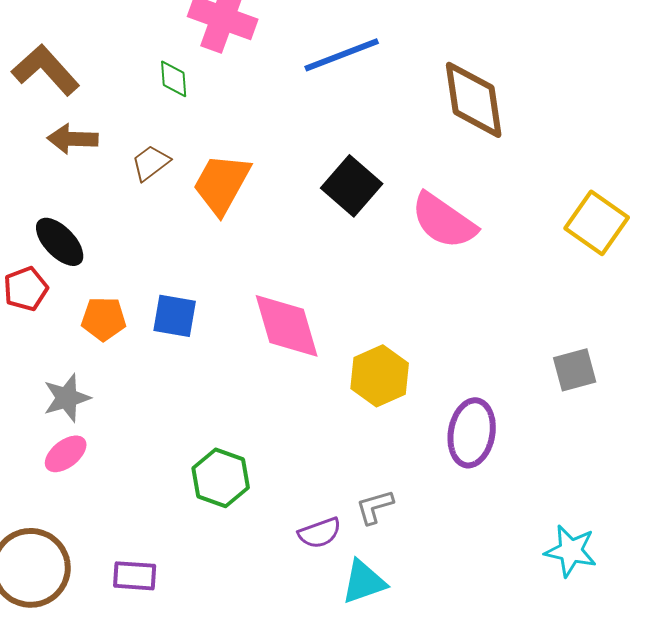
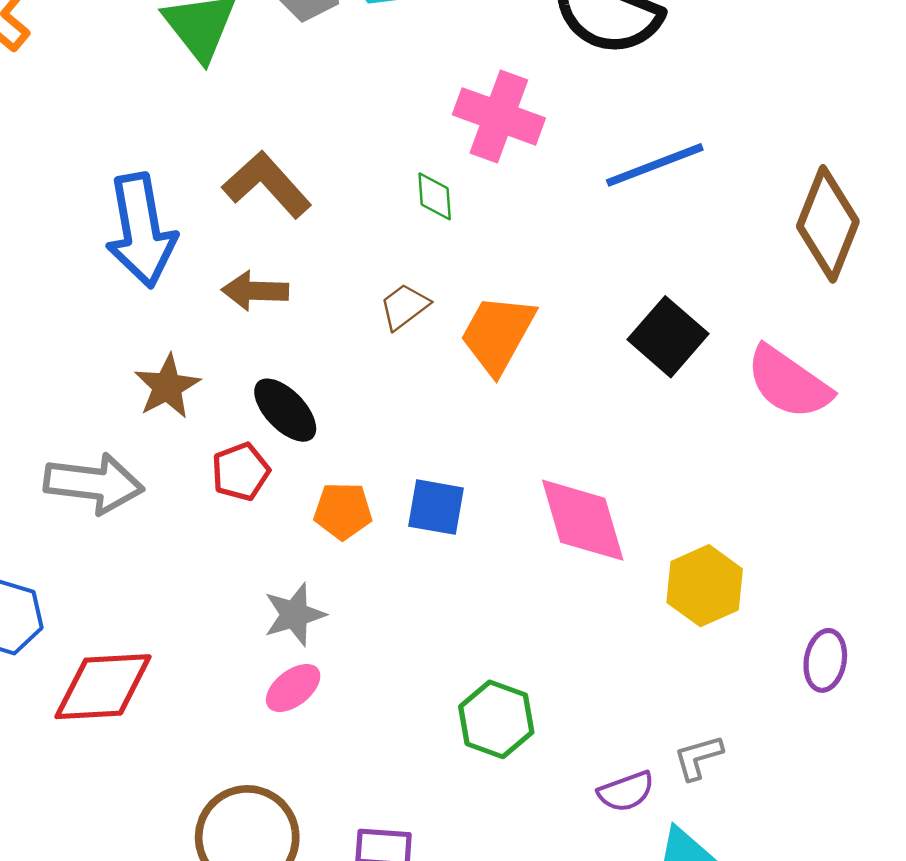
brown diamond: (474, 100) -> (828, 224), turned 30
brown arrow: (73, 139) -> (255, 291), moved
purple ellipse: (472, 433) -> (825, 660), size x0.7

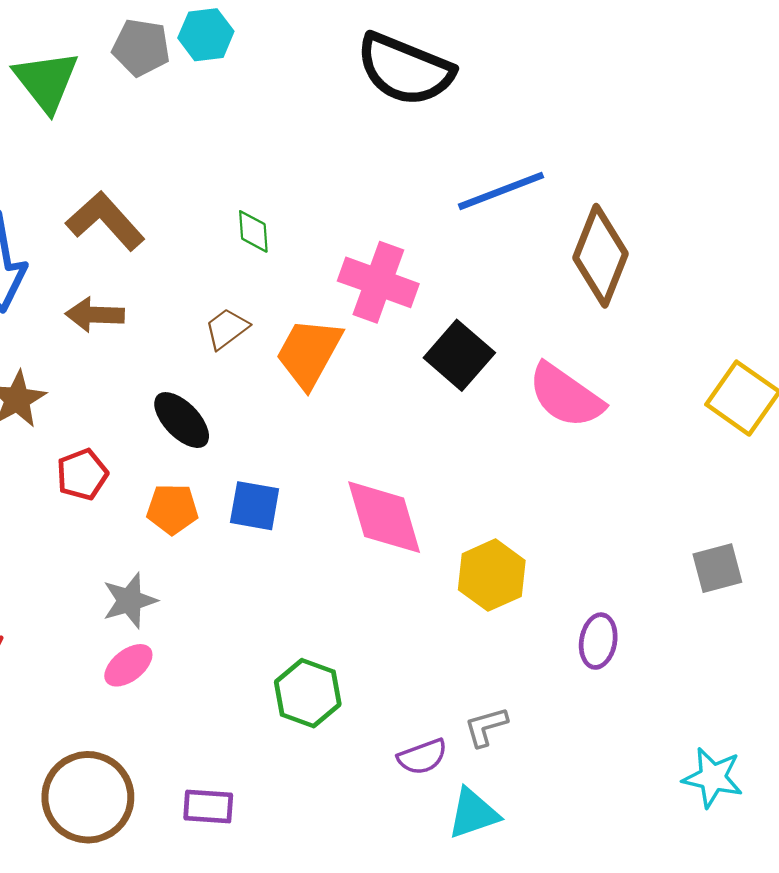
pink cross: (499, 116) -> (378, 282), moved
blue line: (655, 165) -> (501, 191), moved
black ellipse: (285, 410) -> (182, 420), moved

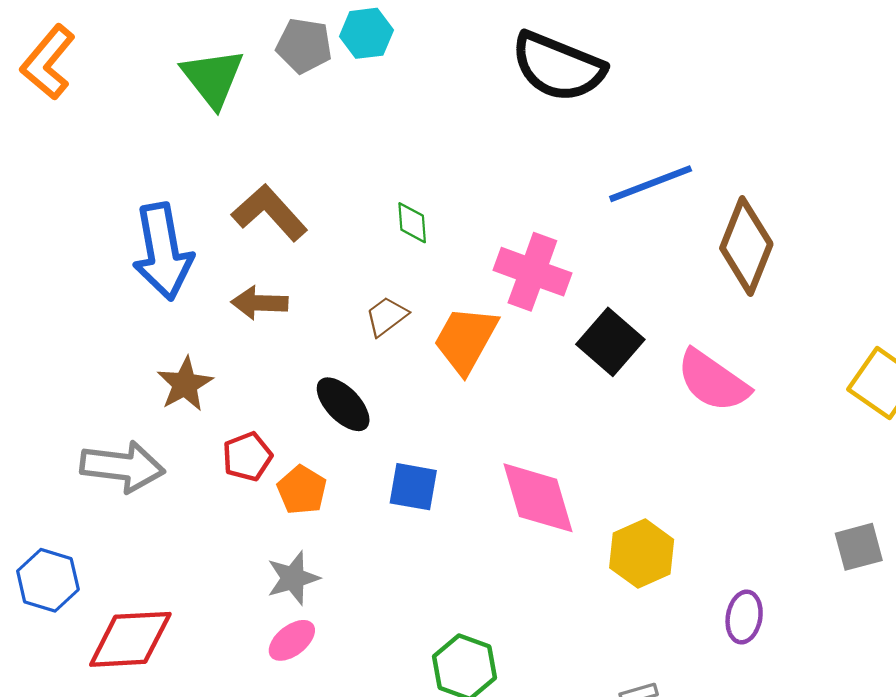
orange pentagon: (172, 509) -> (302, 490), moved, turned 30

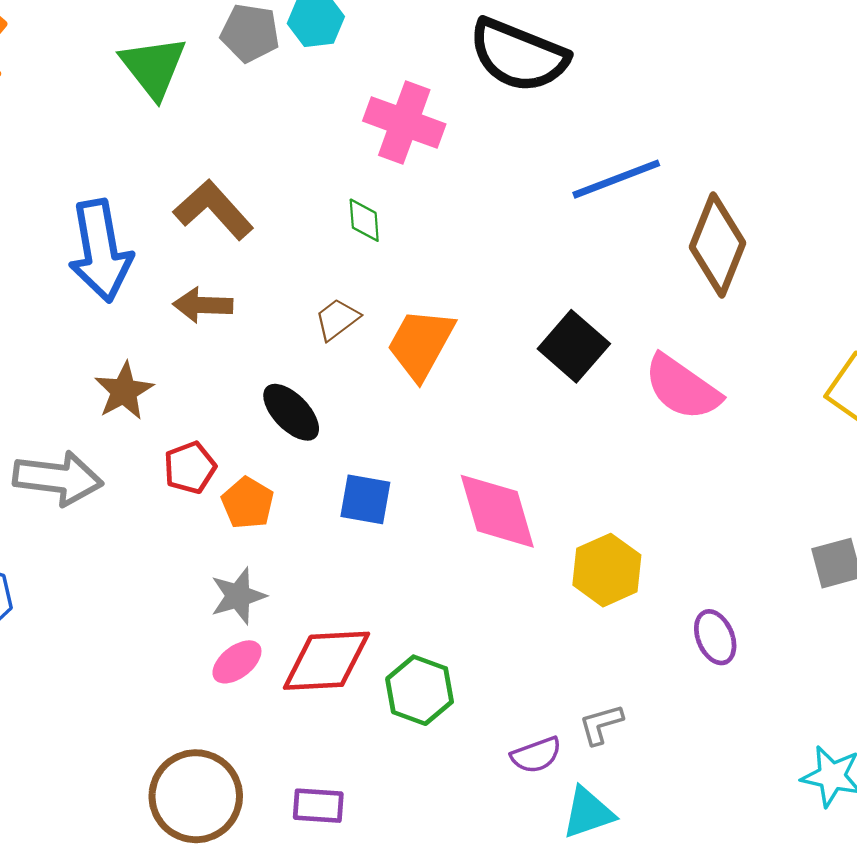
pink cross: (532, 272) -> (404, 122), moved
purple ellipse: (744, 617) -> (715, 637), turned -33
red diamond: (130, 639) -> (326, 661), moved

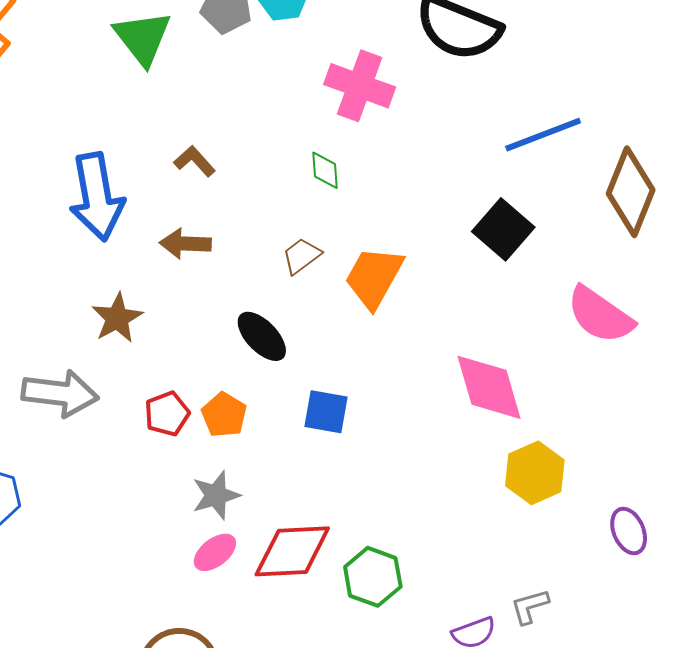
brown L-shape: (213, 210) -> (195, 161), size x0.6
black square: (574, 346) -> (503, 229), moved
red pentagon: (190, 468) -> (167, 414), moved
pink diamond: (497, 511) -> (489, 387), moved

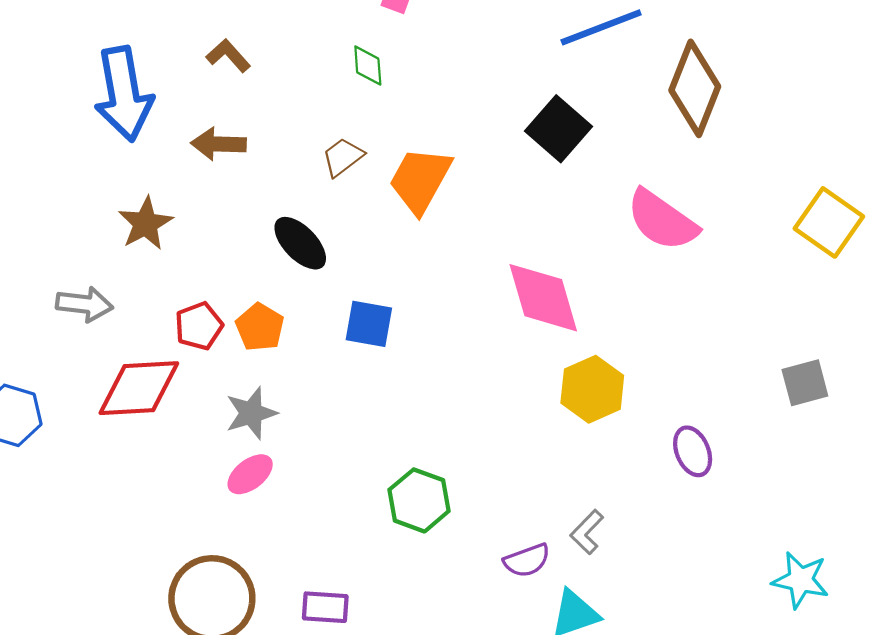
gray arrow: (60, 393) -> (84, 304), size x0.7
red diamond: (292, 551) -> (139, 388), moved
gray L-shape: (530, 606) -> (587, 532), turned -30

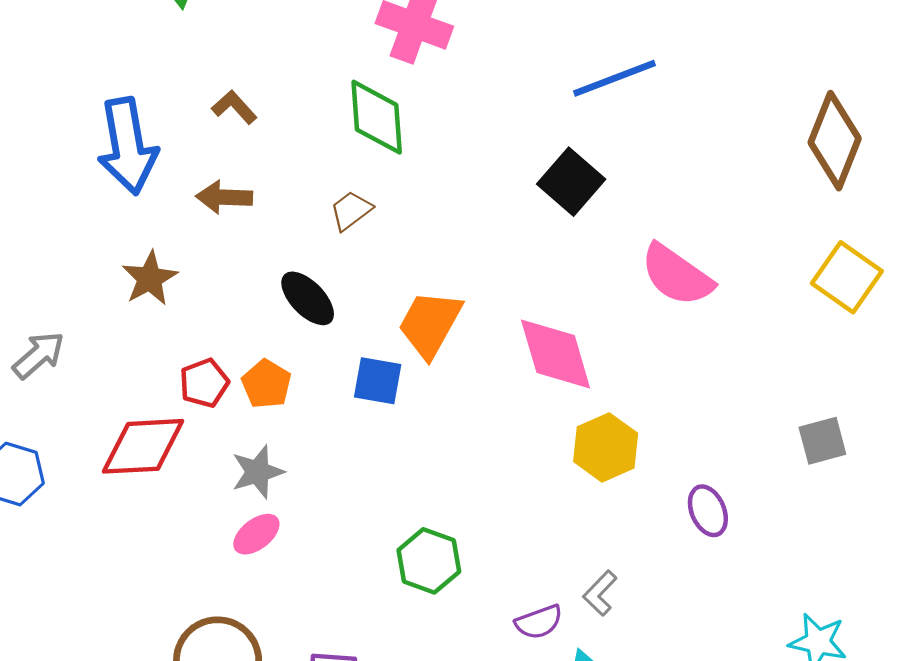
green diamond: (368, 66) -> (377, 117), size x1.8
brown diamond: (695, 88) -> (835, 141), moved
orange trapezoid: (420, 180) -> (430, 324), moved
gray arrow: (84, 304) -> (39, 355), moved, turned -48

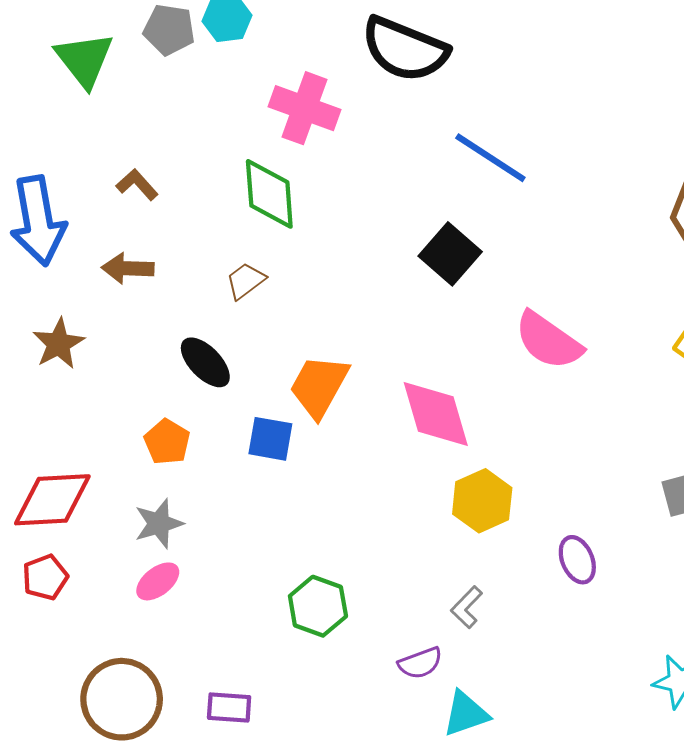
blue line: (614, 78) -> (490, 158), turned 54
red pentagon: (204, 383) -> (45, 577), moved
gray L-shape: (600, 593) -> (467, 607), moved

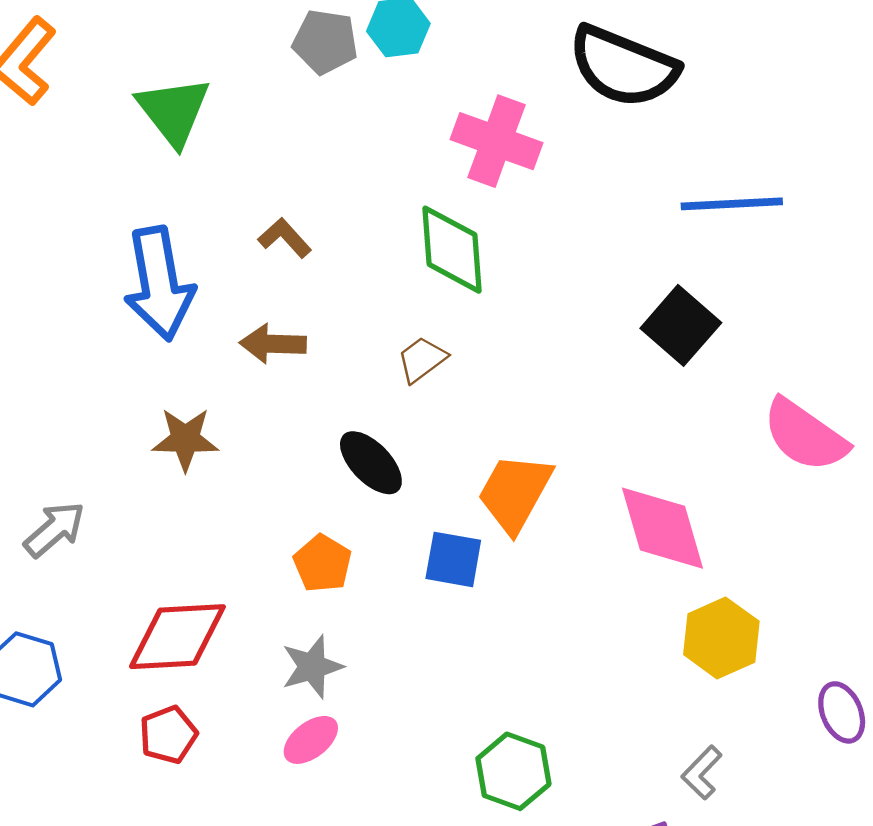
green triangle: (84, 60) -> (174, 111), moved
blue line: (490, 158) -> (732, 204), turned -36
brown star: (59, 344) -> (185, 439), turned 30

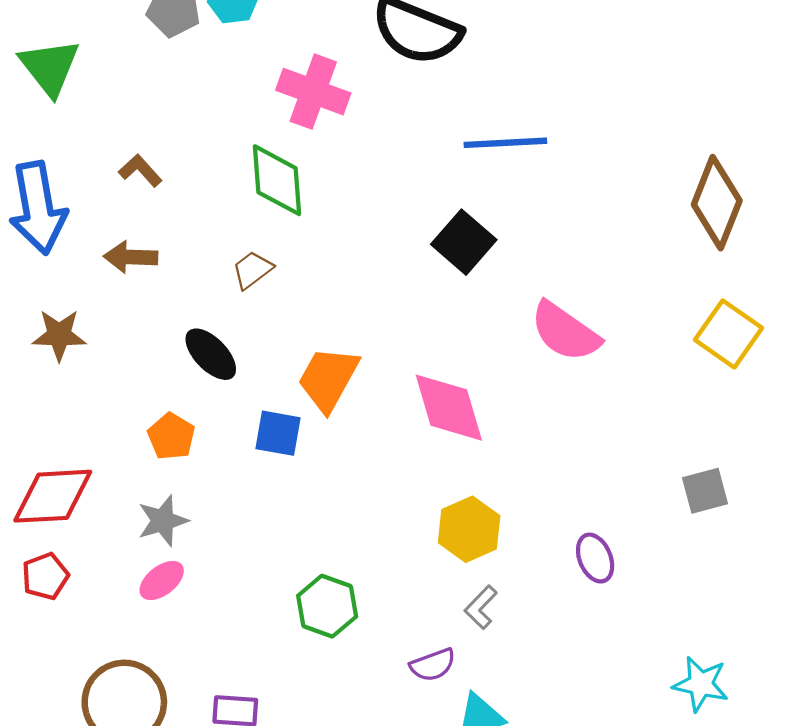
yellow hexagon: (721, 638) -> (469, 529), moved

